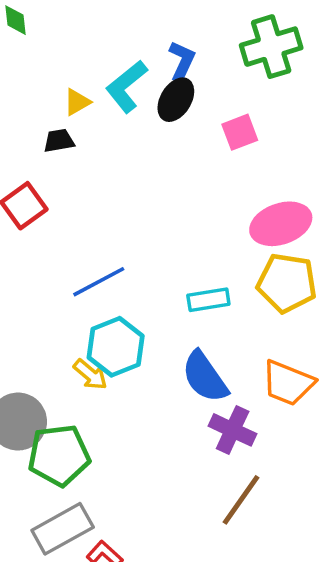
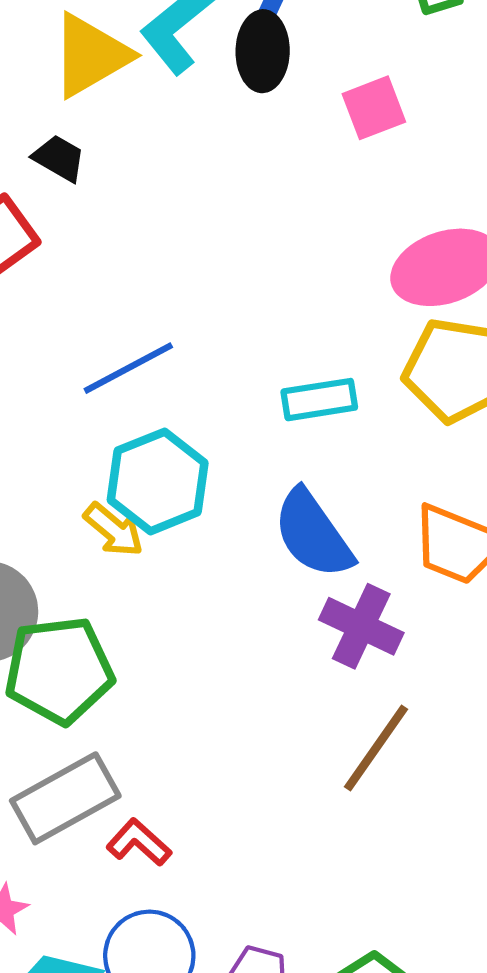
black ellipse: (176, 100) -> (263, 51), turned -30
yellow triangle: (77, 102) -> (91, 55), size x1.8
black trapezoid: (59, 141) -> (59, 158), moved, turned 40

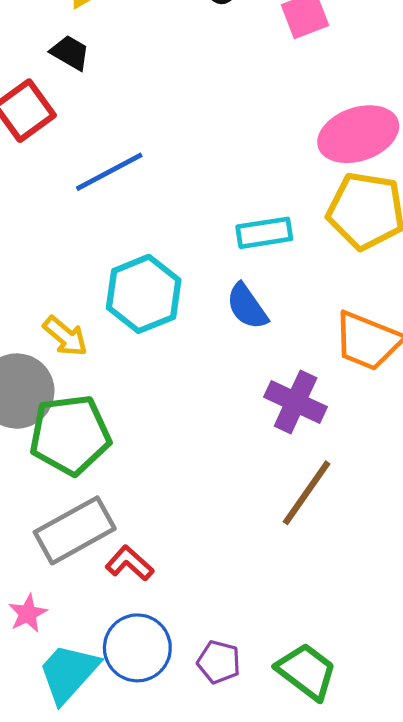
blue line: (128, 368) -> (109, 172), moved
yellow arrow: (114, 530) -> (65, 336), moved
blue semicircle: (313, 534) -> (247, 306), moved, size x0.7

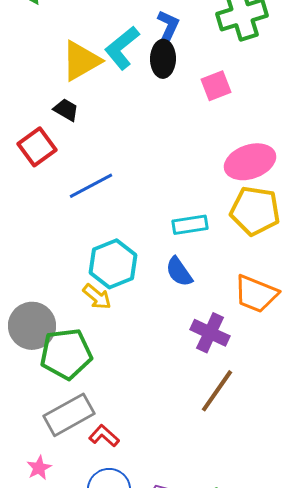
yellow arrow: (65, 336) -> (97, 297), moved

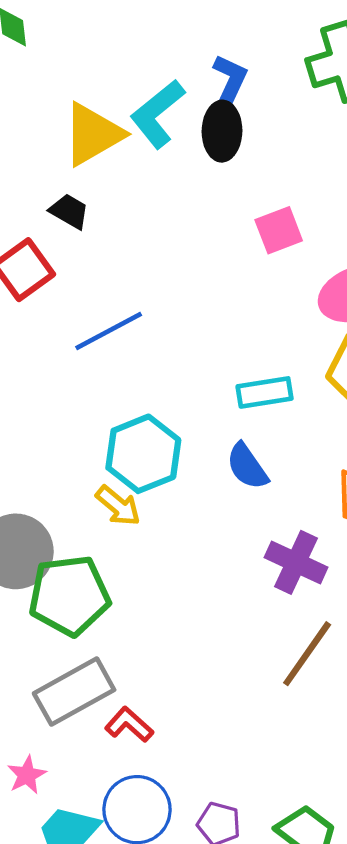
pink square: (216, 86) -> (279, 230), moved

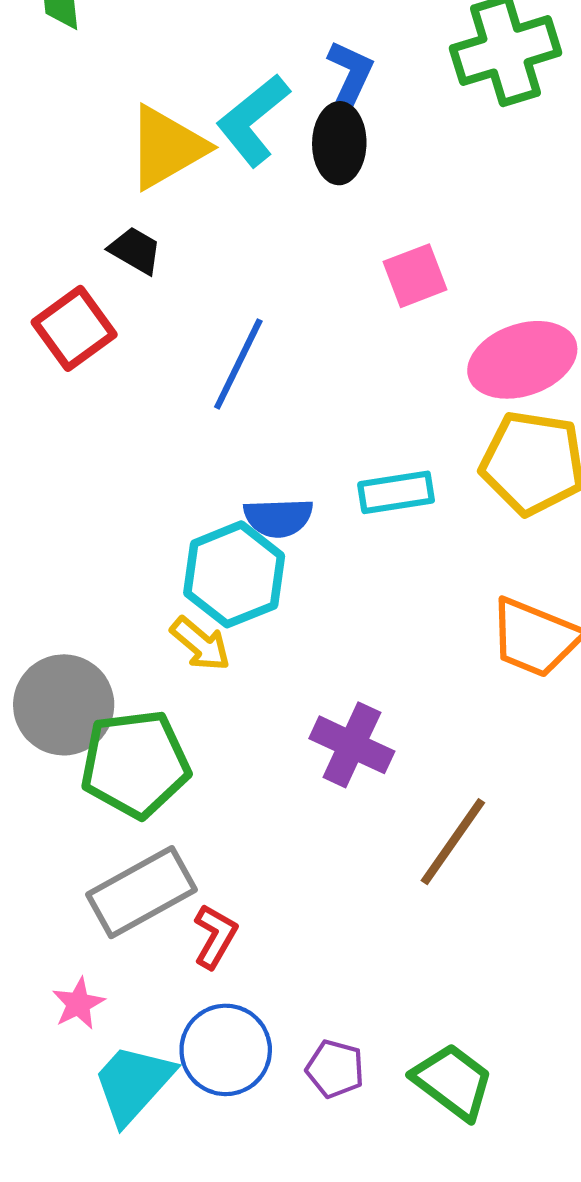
blue line: (109, 331) -> (238, 364), moved, turned -36
blue semicircle: (247, 466) -> (278, 518), moved, turned -57
purple cross: (296, 562) -> (352, 745), moved
red L-shape: (129, 725) -> (215, 936), turned 78

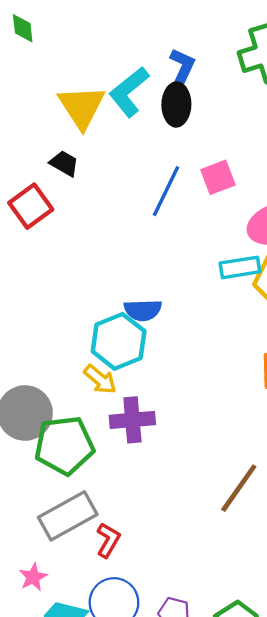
yellow triangle: (167, 147) -> (82, 107), turned -33
blue line: (238, 364) -> (166, 191), moved
cyan rectangle: (396, 492) -> (240, 267), moved
purple cross: (352, 745) -> (132, 420), moved, turned -30

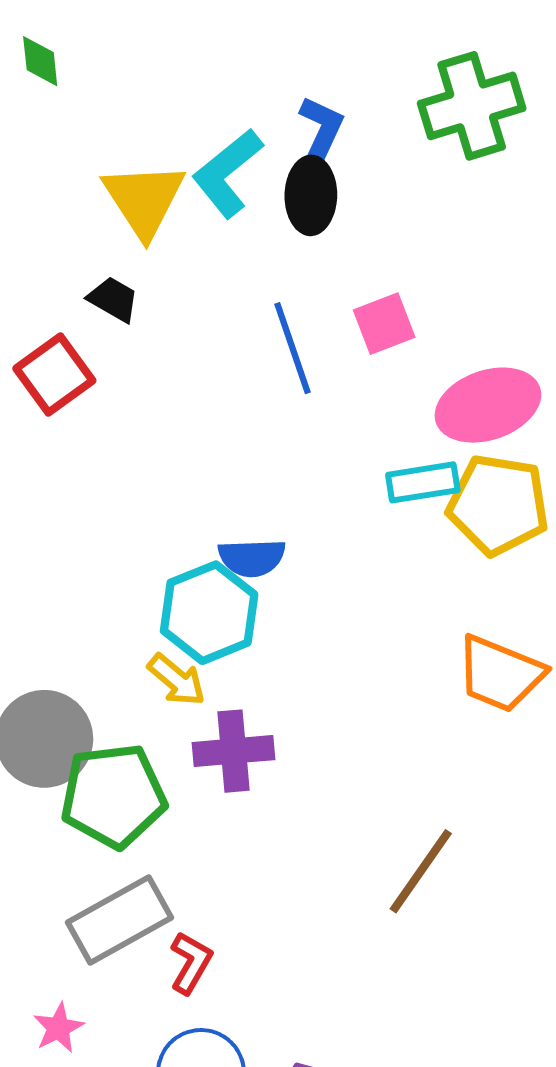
blue line: (166, 191) -> (293, 348), turned -45

